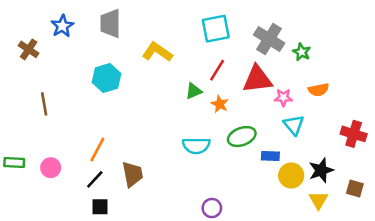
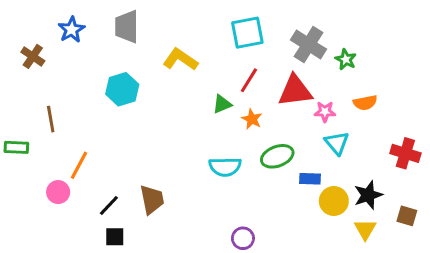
orange line: (97, 150) -> (79, 165), moved
green rectangle: (14, 163) -> (16, 147), moved

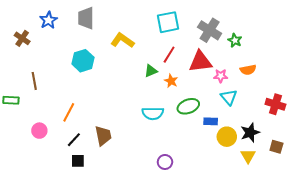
orange line: (79, 165) -> (69, 112), moved

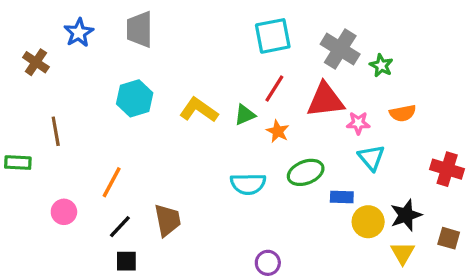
yellow L-shape: (122, 40) -> (199, 110), moved

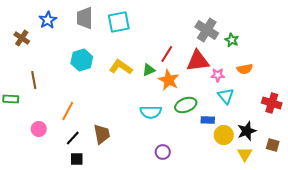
cyan square: (273, 36) -> (119, 22), moved
orange star: (278, 131) -> (169, 80), size x1.5
purple circle: (268, 263) -> (163, 152), moved

